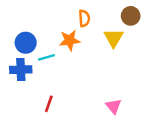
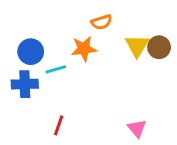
brown circle: (131, 16) -> (159, 47), moved
orange semicircle: (84, 18) -> (101, 22), turned 77

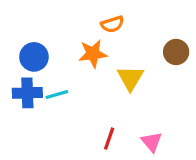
yellow triangle: (137, 46) -> (130, 78), moved
cyan line: (56, 69) -> (57, 94), moved
red line: (59, 125) -> (109, 139), moved

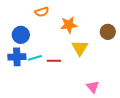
orange semicircle: (112, 24) -> (42, 12), moved
orange star: (93, 54) -> (69, 25), moved
red line: (109, 139) -> (54, 61), moved, turned 72

